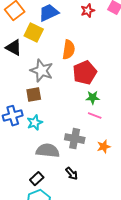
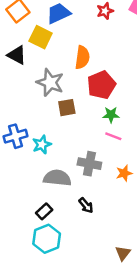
brown square: (34, 95) -> (67, 108), moved

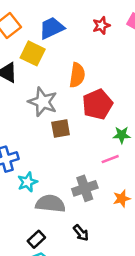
green star: (111, 115) -> (122, 135), moved
pink line: (113, 136) -> (110, 159), turned -42
cyan star: (42, 145) -> (27, 182), moved
gray cross: (89, 164) -> (85, 188), turned -30

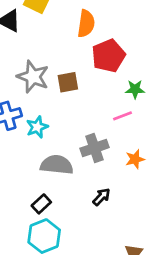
gray star: (43, 102) -> (33, 77), moved
cyan star: (27, 182) -> (37, 127), moved
black arrow: (81, 233) -> (101, 197), moved, turned -96

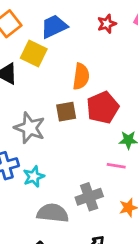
brown square: (68, 82) -> (66, 112), moved
pink line: (122, 116) -> (116, 166), turned 30

